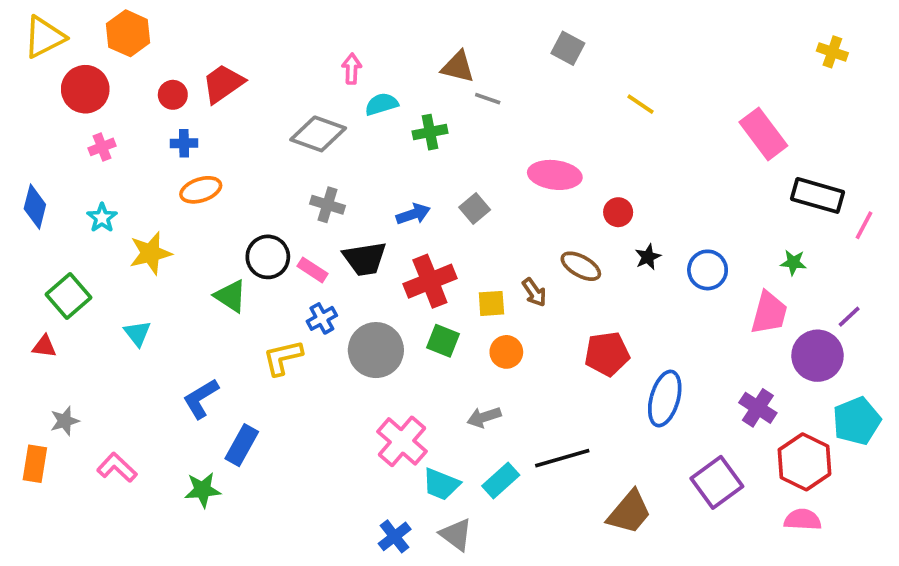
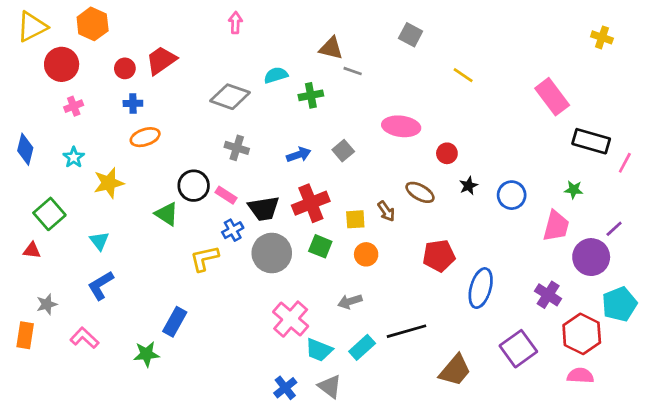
pink arrow: (352, 69) -> (235, 23), moved
black trapezoid: (365, 259) -> (264, 209), moved
blue L-shape: (201, 399) -> (101, 285), moved

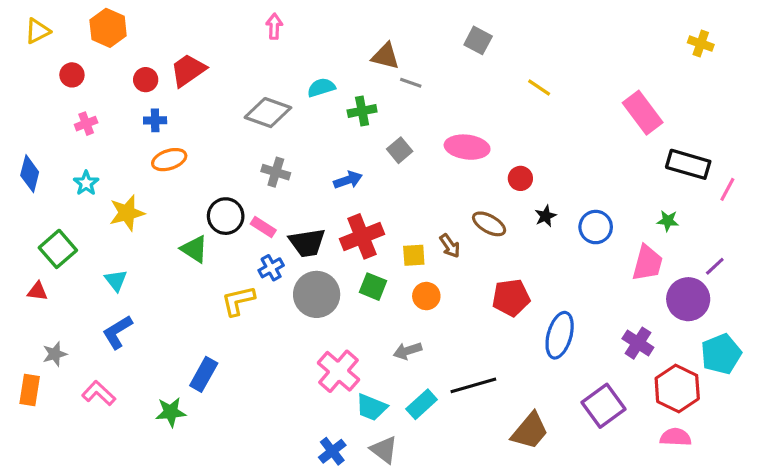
yellow triangle: (32, 27) -> (37, 31), size x0.7
red circle: (62, 64) -> (72, 75), size x0.6
gray square: (343, 151) -> (400, 150), moved

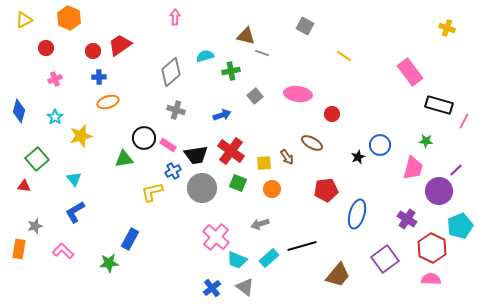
gray diamond: (268, 113) -> (171, 72), turned -60
black star: (545, 216) -> (358, 157), moved
red cross: (362, 236) -> (231, 151), turned -32
green triangle: (194, 249) -> (124, 159), turned -42

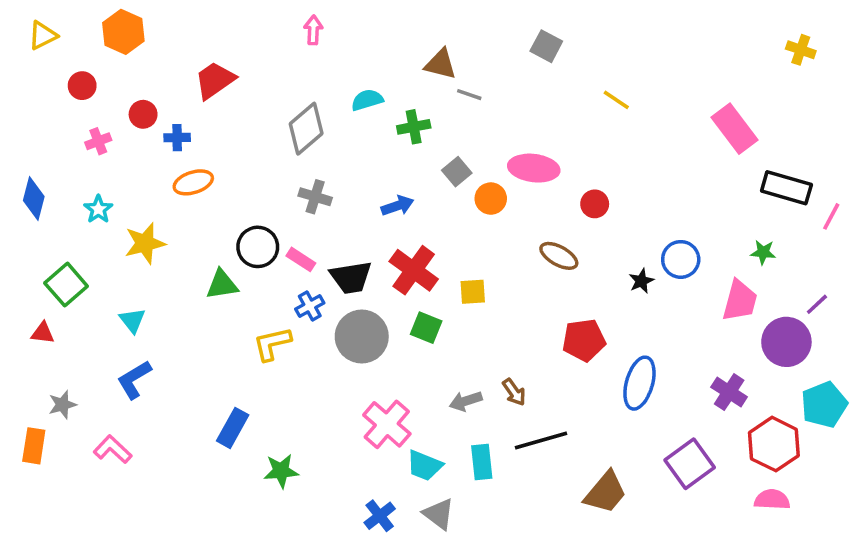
red circle: (93, 51) -> (143, 114), moved
brown arrow: (287, 157) -> (514, 392), moved
orange circle: (272, 189) -> (491, 199), moved
cyan rectangle: (269, 258) -> (482, 462), turned -54
green star: (109, 263) -> (281, 471), moved

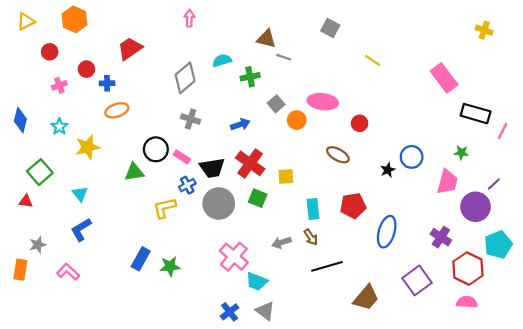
cyan rectangle: (482, 462) -> (313, 209), moved
green star: (281, 471) -> (170, 266), moved

